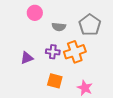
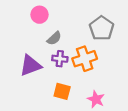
gray semicircle: (59, 27) -> (54, 38), moved, turned -48
purple triangle: (27, 58) -> (30, 65), size x1.5

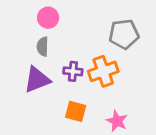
gray pentagon: (102, 28) -> (124, 34), turned 30
gray semicircle: (54, 38) -> (43, 47), moved, turned 133

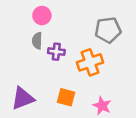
purple cross: (73, 71) -> (56, 52), moved
purple triangle: (37, 80) -> (23, 98), moved

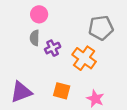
purple cross: (56, 52) -> (53, 48), turned -32
orange cross: (90, 62) -> (84, 58), turned -35

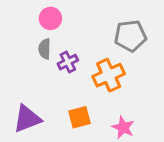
orange cross: (84, 58) -> (109, 75), turned 30
orange square: (62, 91) -> (80, 117), turned -30

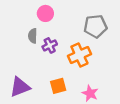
pink circle: (50, 18) -> (45, 13), moved

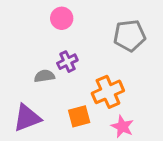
gray semicircle: (33, 36) -> (44, 76), moved, turned 80
orange cross: (79, 55) -> (108, 92), moved

